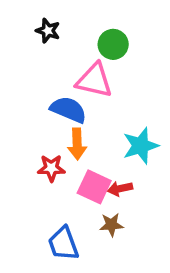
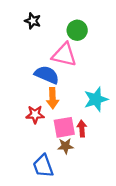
pink square: (94, 187) -> (64, 127), turned -35
red arrow: (120, 189) -> (82, 129), turned 98
brown star: (111, 225) -> (65, 146), moved

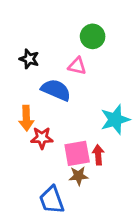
black star: (33, 21) -> (29, 59), moved
pink triangle: (64, 55) -> (77, 66), size x0.6
orange arrow: (53, 98) -> (26, 118), moved

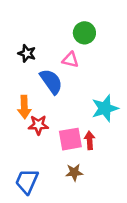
blue semicircle: (56, 90) -> (51, 81), turned 32
brown star: (78, 176) -> (74, 172), moved
blue trapezoid: (52, 200) -> (27, 181), moved, turned 44

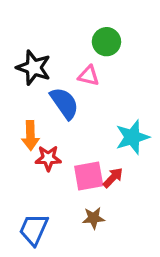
black star: (27, 53) -> (34, 68), size x1.5
red arrow: (90, 140) -> (113, 178), turned 48

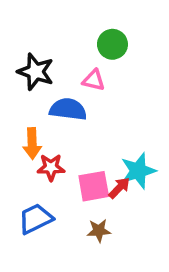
blue semicircle: (64, 103) -> (68, 109), turned -48
cyan star: (132, 137) -> (138, 171), moved
blue trapezoid: (34, 229) -> (36, 219), moved, turned 40

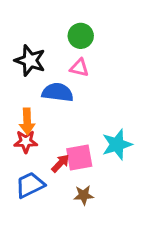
green circle: (112, 44) -> (81, 36), moved
red star: (51, 167) -> (26, 142), moved
red arrow: (119, 188) -> (60, 163), moved

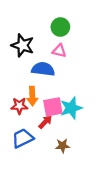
orange arrow: (27, 121) -> (32, 96), moved
cyan star: (117, 144) -> (71, 108), moved
pink square: (79, 158) -> (53, 107), moved

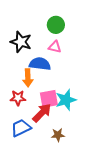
orange arrow: (32, 96) -> (28, 78), moved
red arrow: (45, 122) -> (42, 113), size x1.5

